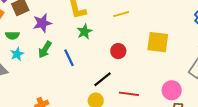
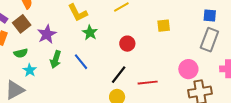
yellow square: (158, 42) -> (164, 26), size x0.6

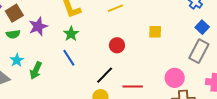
blue square: (210, 15) -> (202, 27), turned 32
green star: (90, 33) -> (71, 34), moved
green semicircle: (21, 53) -> (13, 34), moved
green arrow: (56, 59) -> (36, 70), moved

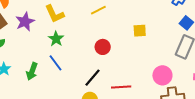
purple star: (38, 26) -> (25, 22), moved
green arrow: (36, 70) -> (32, 71), moved

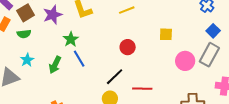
green star: (56, 39) -> (71, 39), moved
pink circle: (162, 75) -> (185, 61), moved

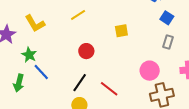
gray rectangle: (209, 55) -> (168, 42), size x0.6
pink circle: (185, 61) -> (150, 71), moved
red line: (142, 89) -> (109, 89), turned 48

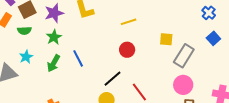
yellow line: (78, 15) -> (129, 22), moved
gray rectangle: (168, 42) -> (184, 56), moved, size x1.6
green star: (29, 55) -> (54, 37), moved

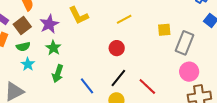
red circle: (127, 50) -> (117, 48), moved
cyan star: (26, 57) -> (28, 64), moved
blue line: (78, 58) -> (87, 86), moved

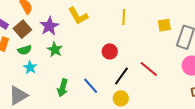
yellow line: (124, 19) -> (124, 17), turned -56
red circle: (117, 48) -> (110, 51), moved
green arrow: (58, 74) -> (63, 88), moved
red line: (147, 86) -> (149, 69), moved

